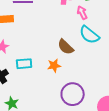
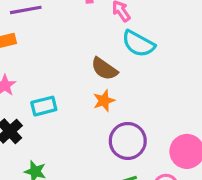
orange star: (54, 66) -> (104, 101), moved

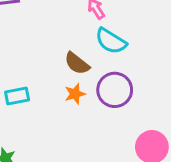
purple circle: (128, 141) -> (115, 90), moved

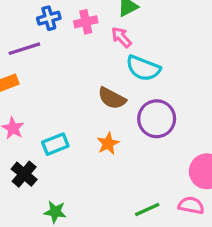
orange star: (75, 94) -> (108, 143), moved

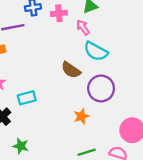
orange star: (108, 143) -> (81, 116), moved

